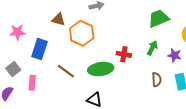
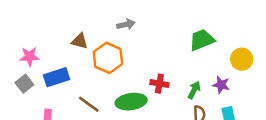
green arrow: (152, 48) -> (194, 90), moved
blue rectangle: (40, 49) -> (57, 77), turned 54
gray square: (13, 69) -> (24, 84), moved

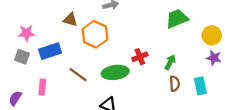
gray square: (24, 84) -> (22, 57), turned -32
red cross: (159, 84) -> (140, 57), turned -32
purple star: (221, 85) -> (214, 58), moved

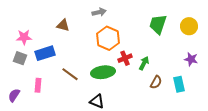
green trapezoid: (177, 19) -> (158, 24), turned -50
orange hexagon: (95, 34) -> (108, 38), moved
yellow circle: (212, 35) -> (189, 26), moved
green arrow: (170, 62) -> (144, 63), moved
brown semicircle: (175, 84) -> (156, 82), turned 32

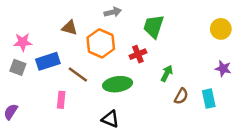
green trapezoid: (158, 24) -> (154, 27), moved
orange hexagon: (108, 38) -> (101, 43), moved
red cross: (125, 58) -> (138, 54), moved
brown line: (70, 74) -> (78, 75), moved
pink rectangle: (38, 85) -> (61, 100), moved

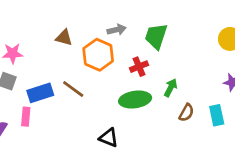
gray arrow: (113, 12) -> (117, 30), moved
blue rectangle: (48, 61) -> (40, 93), moved
green ellipse: (118, 84) -> (135, 100), moved
pink rectangle: (61, 100) -> (26, 117), moved

